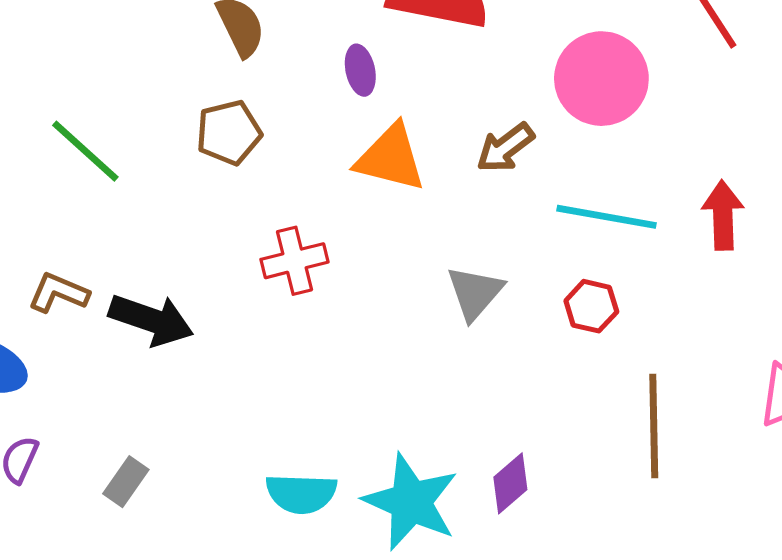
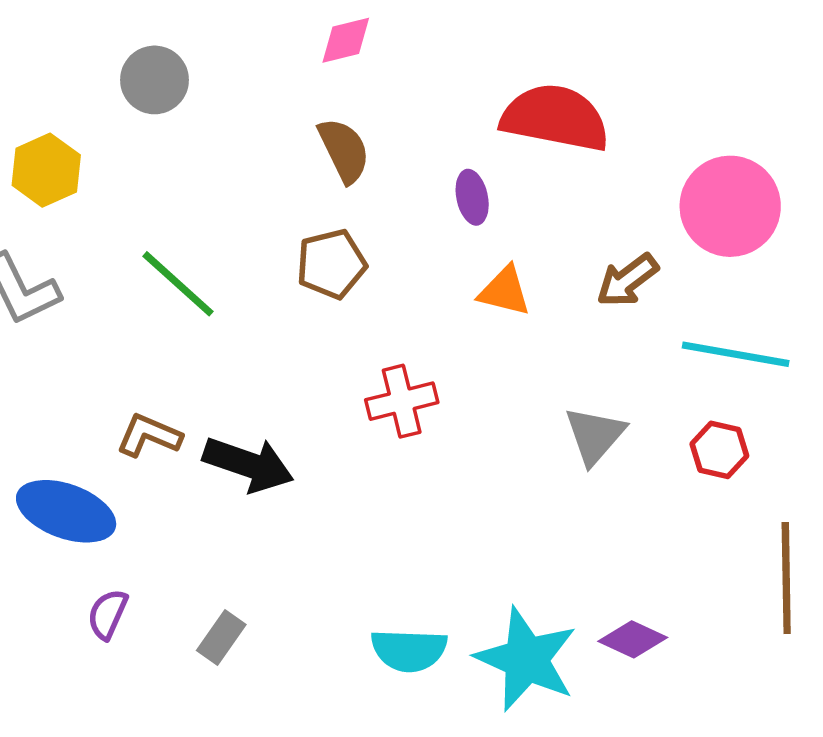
orange triangle: (391, 158) -> (505, 291), size x0.7
purple diamond: (510, 483) -> (633, 639), turned 66

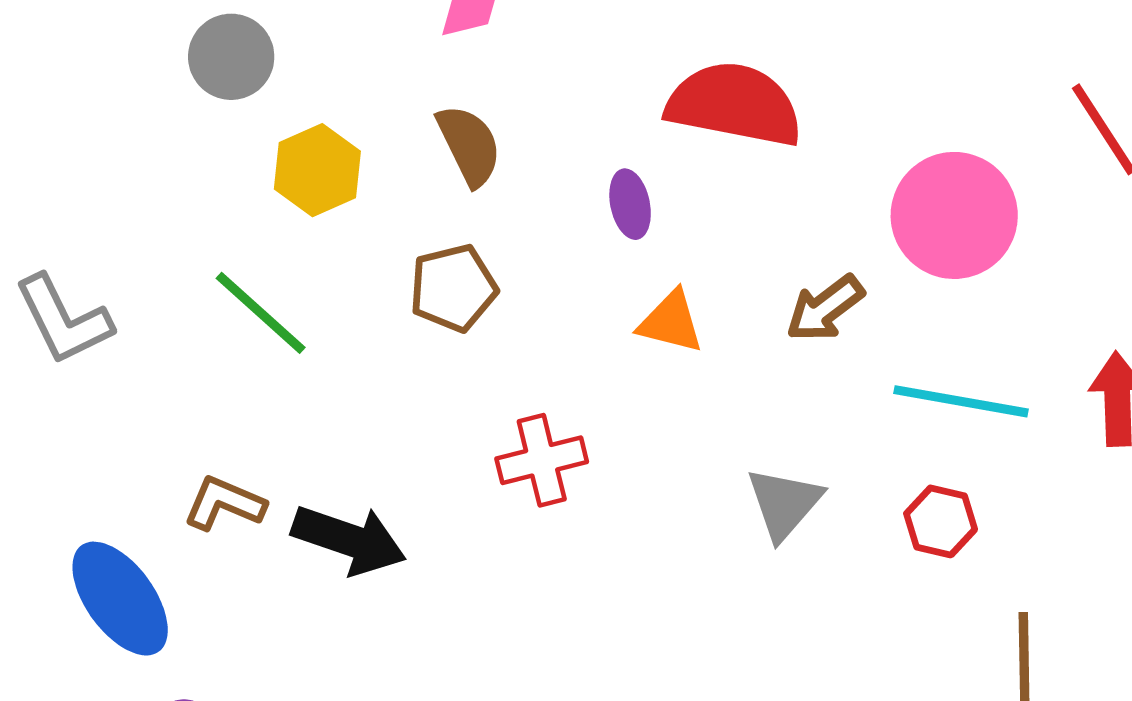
yellow hexagon: (46, 170) -> (317, 170), moved
blue ellipse: (66, 511) -> (120, 599), turned 34

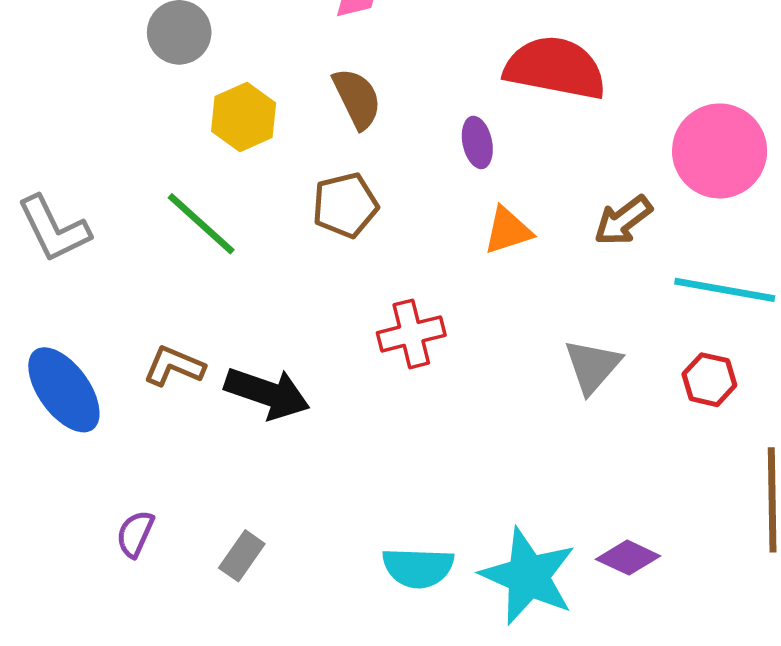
orange triangle: (671, 322) -> (508, 231), turned -32
blue ellipse: (120, 599) -> (64, 390), moved

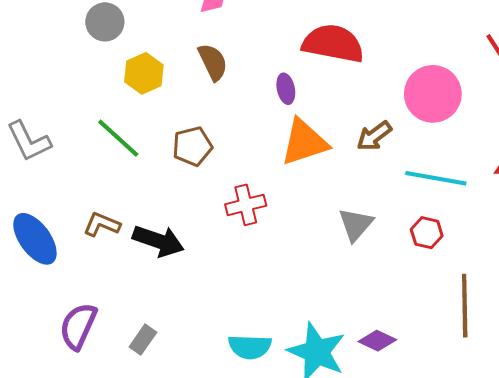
brown pentagon: (345, 205) -> (192, 146), moved
orange triangle: (508, 231) -> (304, 142), size x1.6
purple semicircle: (135, 534) -> (78, 326), size x1.6

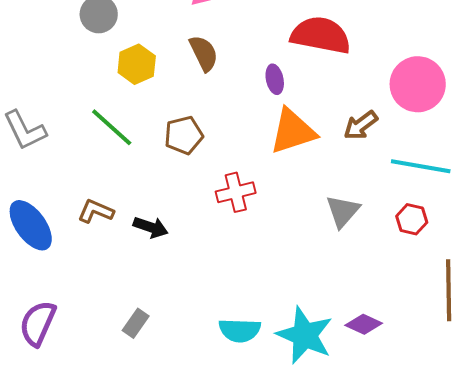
black arrow: (158, 241) -> (151, 227), size x0.7
purple semicircle: (78, 326) -> (38, 323), moved

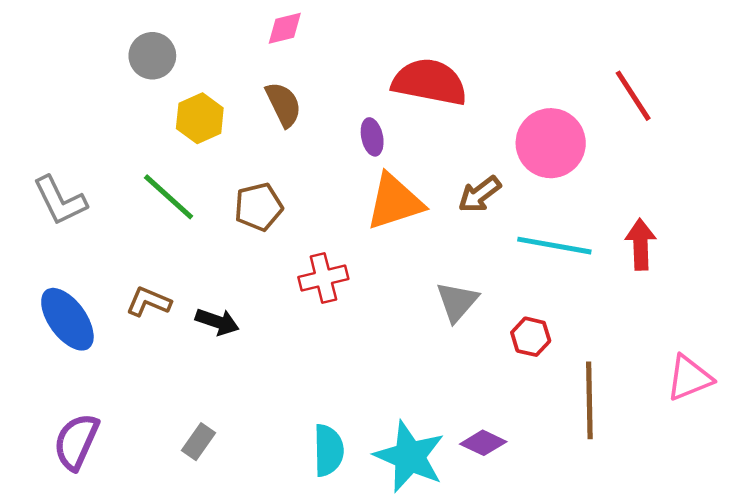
red hexagon: (412, 219) -> (531, 337), moved
cyan semicircle: (240, 330) -> (328, 450), turned -93

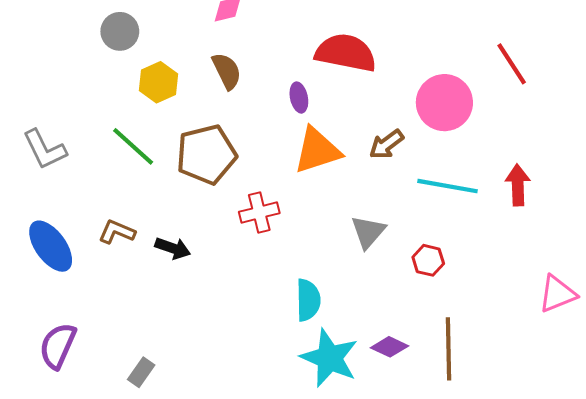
brown pentagon: (258, 207) -> (206, 155), size x1.5
brown line: (589, 400) -> (449, 349), moved
gray rectangle: (199, 442) -> (141, 372), moved
cyan semicircle: (328, 450) -> (308, 300), moved

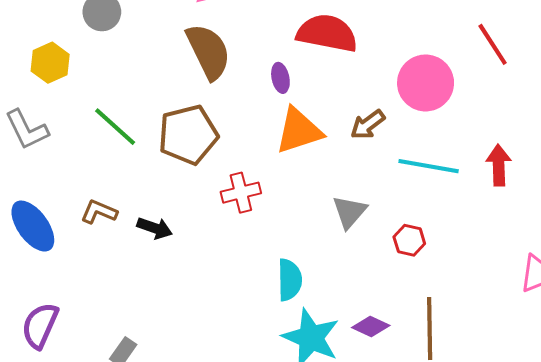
brown semicircle: (227, 71) -> (208, 52), size x1.5
yellow hexagon: (158, 82) -> (50, 63), moved

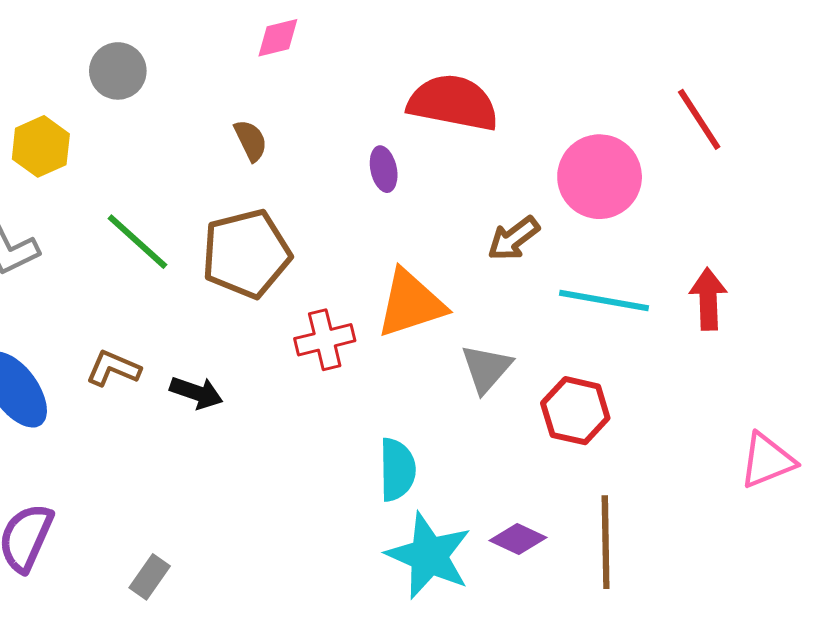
brown semicircle: (208, 52) -> (251, 140), moved, size x0.5
orange triangle: (299, 131) -> (411, 304), moved
red hexagon: (409, 240) -> (575, 411), size x1.4

